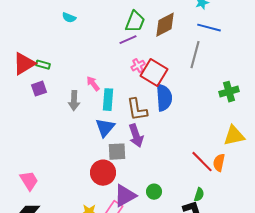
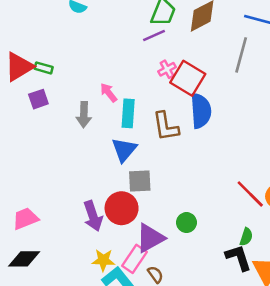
purple arrow: (136, 136) -> (93, 216), moved
pink trapezoid: (29, 181) -> (25, 219), turned -80
green circle: (154, 192) -> (186, 223), moved

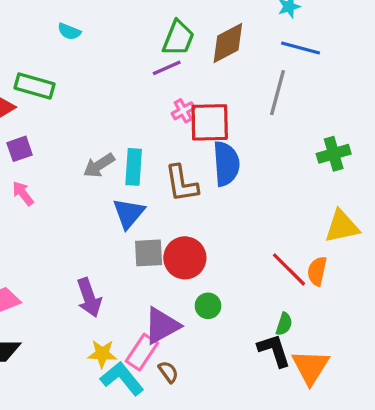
green rectangle: (44, 68) -> (34, 86), moved, size x1.6
red square: (188, 78) -> (210, 122), turned -32
pink arrow: (109, 93) -> (23, 193), moved
gray arrow: (84, 115) -> (99, 165), moved, turned 55
red circle: (122, 208) -> (185, 258), moved

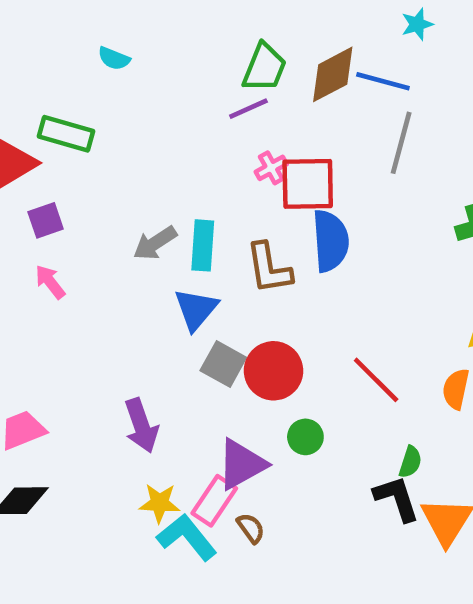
blue line: (301, 48) -> (383, 81), moved
gray square: (149, 253) -> (223, 364), turned 32
red line: (289, 269) -> (376, 380), moved

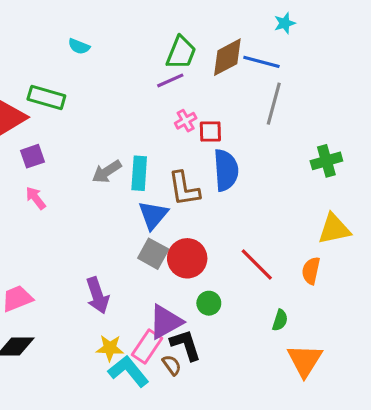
red square: (308, 184) -> (210, 131), size x0.6
blue triangle: (196, 309) -> (153, 215), moved
black L-shape: (397, 498) -> (186, 345), moved

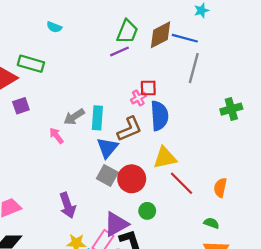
pink cross: (186, 121) -> (138, 98), moved
brown L-shape: (184, 189) -> (129, 129), turned -104
pink arrow: (36, 198) -> (56, 136), moved
yellow triangle: (334, 229) -> (165, 158), moved
green semicircle: (280, 320) -> (211, 223), moved, turned -88

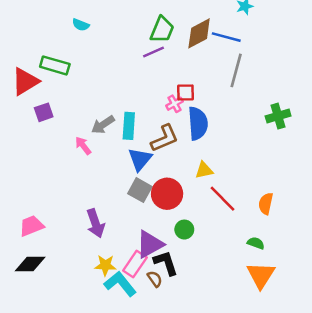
yellow triangle: (165, 158) -> (204, 170), size x0.7

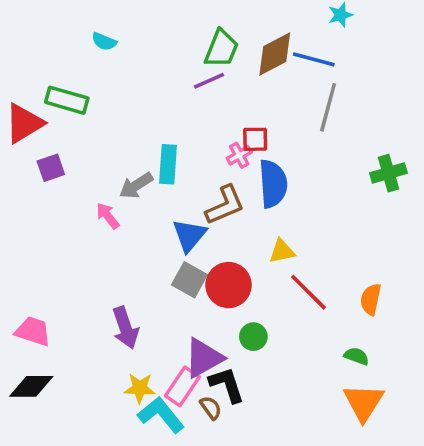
cyan rectangle: (129, 126) -> (168, 164), moved
pink trapezoid: (31, 226) -> (33, 331), turned 40

